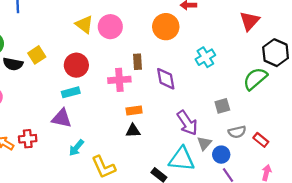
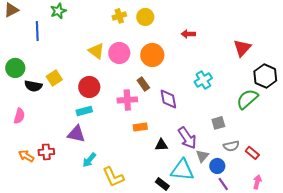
orange circle: (166, 27) -> (152, 55), moved
brown rectangle: (137, 62) -> (143, 84), turned -32
black triangle: (133, 131) -> (161, 145), moved

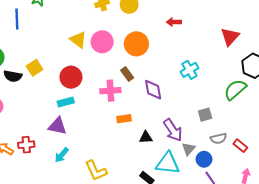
cyan arrow: (89, 160) -> (62, 155), moved

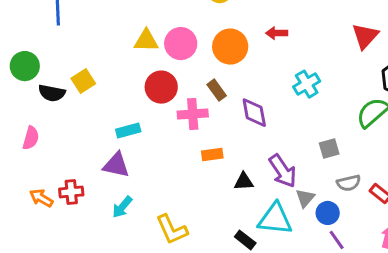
red arrow: (174, 22) -> (277, 33), moved
yellow triangle: (78, 40) -> (146, 41), turned -36
red circle: (71, 77) -> (161, 87), moved

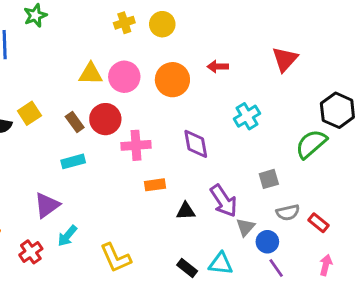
red triangle: (365, 36) -> (285, 59), moved
brown rectangle: (217, 90) -> (75, 122), moved
purple triangle: (116, 165) -> (47, 205), moved, turned -48
red cross: (71, 192) -> (31, 252), moved, turned -30
cyan triangle: (275, 219) -> (221, 264), moved, size x0.7

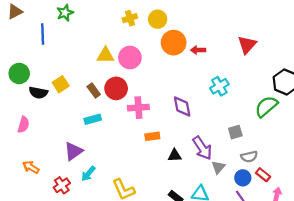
orange circle: (172, 80) -> (174, 43), moved
red rectangle: (318, 223) -> (263, 175), moved
blue circle: (267, 242) -> (243, 178), moved

